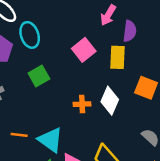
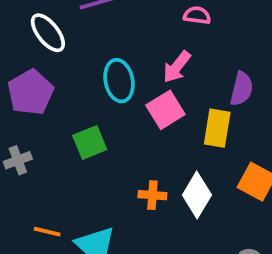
pink arrow: (108, 15) -> (177, 67), moved
cyan ellipse: (30, 35) -> (119, 81), moved

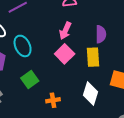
cyan ellipse: (119, 81) -> (23, 46), moved
orange cross: (152, 195) -> (53, 100), moved

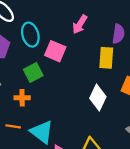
pink square: (65, 54) -> (55, 51), moved, turned -30
orange cross: (53, 100) -> (22, 98), moved

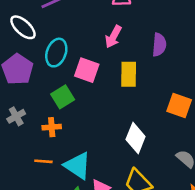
cyan ellipse: (30, 35) -> (56, 53), turned 40
yellow rectangle: (106, 58) -> (129, 74), moved
white diamond: (98, 98) -> (136, 138), moved

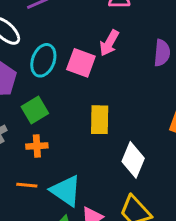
pink square: (87, 70) -> (81, 63), moved
yellow rectangle: (129, 74) -> (100, 120), moved
green square: (63, 97) -> (35, 110), moved

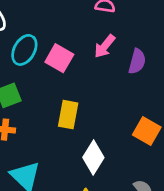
pink arrow: (109, 43) -> (105, 46), moved

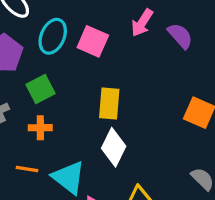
purple semicircle: (137, 61) -> (180, 36), turned -50
white diamond: (93, 158) -> (114, 147), moved

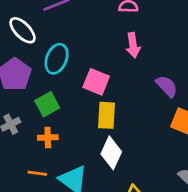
pink arrow: (142, 23) -> (133, 45), turned -40
purple semicircle: (180, 36) -> (167, 86), moved
pink square: (93, 41) -> (96, 82), moved

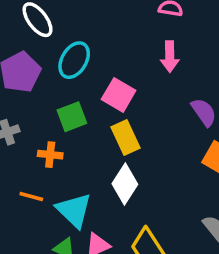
green square: (47, 104) -> (72, 117), moved
yellow rectangle: (107, 115) -> (125, 137), turned -36

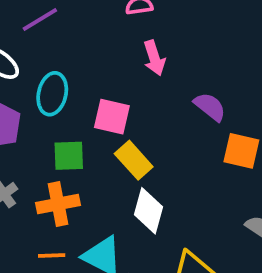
green square: (72, 117) -> (69, 156), turned 36
orange cross: (50, 155) -> (58, 204), size x1.5

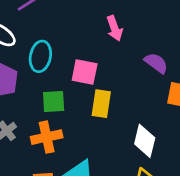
yellow rectangle: (134, 160) -> (101, 104), turned 52
white diamond: (149, 211) -> (145, 141), moved

